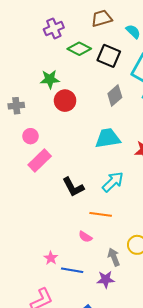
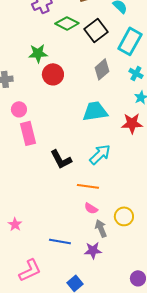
black square: (109, 56) -> (96, 30), turned 30
pink rectangle: (40, 161) -> (28, 133), turned -60
pink semicircle: (85, 237) -> (91, 208), moved
pink star: (51, 258) -> (15, 224), moved

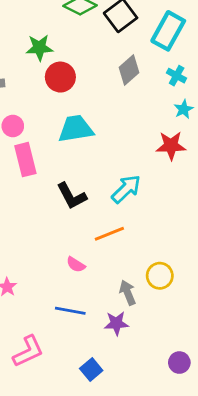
cyan trapezoid: (95, 111) -> (76, 129), moved
orange line: (88, 186) -> (109, 234), turned -30
pink semicircle: (91, 208) -> (76, 265), moved

